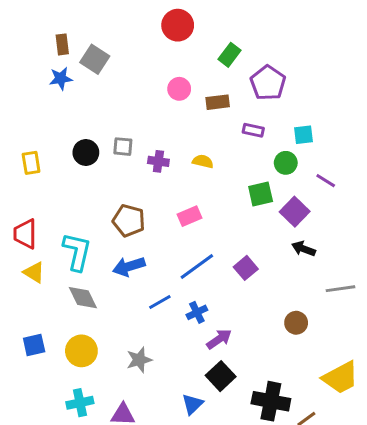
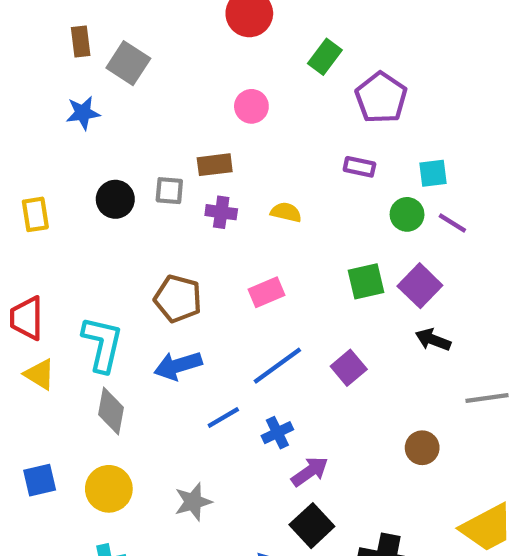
blue star: (61, 78) -> (83, 113), moved
brown rectangle: (218, 102) -> (215, 165), moved
purple line: (326, 181) -> (452, 223), moved
green square: (261, 194) -> (366, 281), moved
gray diamond: (83, 298) -> (111, 411), turned 36

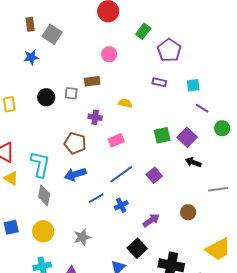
purple cross: (221, 212) -> (95, 117), moved
green circle: (407, 214) -> (222, 128), moved
purple arrow: (310, 472) -> (151, 220), moved

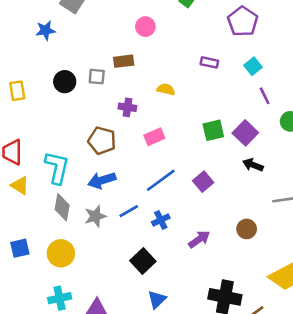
purple pentagon: (169, 50) -> (243, 21), moved
cyan square: (193, 85) -> (253, 66), turned -32
purple line: (202, 108) -> (265, 96), turned 32
gray star: (82, 237) -> (95, 216), moved
black square: (137, 248) -> (143, 261), moved

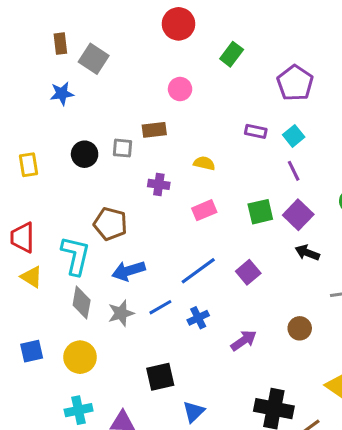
cyan square: (253, 66) -> (294, 136), moved
purple line: (265, 96) -> (294, 171), moved
pink rectangle: (154, 137) -> (204, 210), moved
brown pentagon: (102, 141) -> (110, 224), moved
black square: (143, 261) -> (160, 377), moved, turned 30

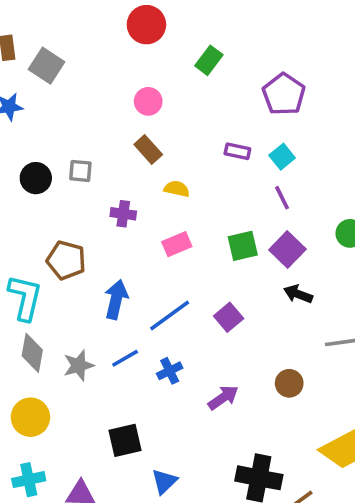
brown rectangle: (154, 130) -> (148, 150), moved, turned 55
blue arrow: (129, 271) -> (116, 299), moved, turned 120

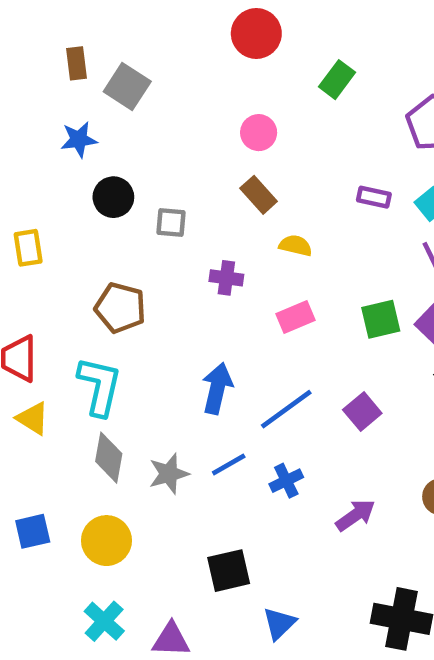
black circle: (36, 178) -> (113, 197), moved
brown pentagon: (66, 260) -> (120, 308), moved
cyan cross: (29, 480) -> (104, 621), turned -36

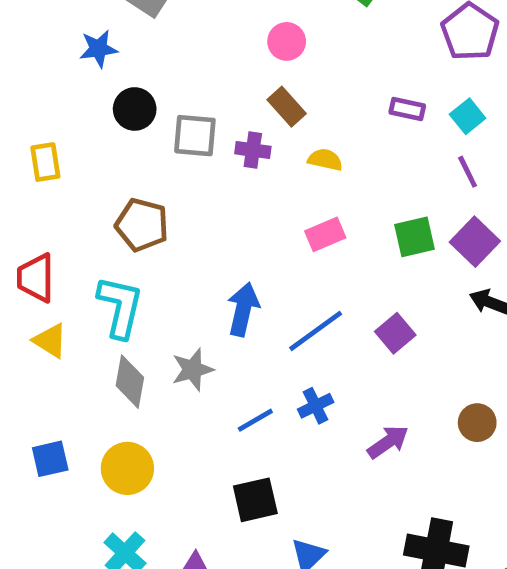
gray square: (171, 222) -> (195, 136), size x1.4
purple cross: (226, 278) -> (253, 150), moved
blue line: (229, 464) -> (255, 420), moved
gray star: (169, 474) -> (193, 370), moved

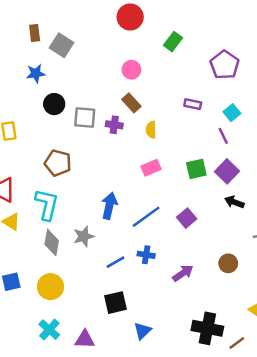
cyan square: (468, 116) -> (232, 113), moved
yellow semicircle: (325, 160) -> (151, 130), turned -105
blue cross: (316, 406) -> (146, 255), turned 35

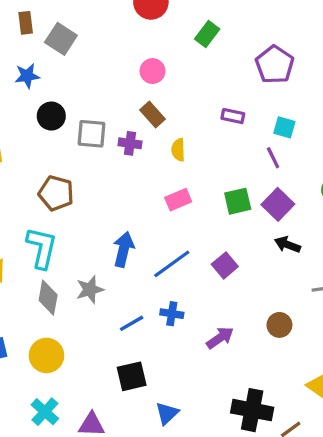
cyan square: (232, 113) -> (284, 127), turned -35

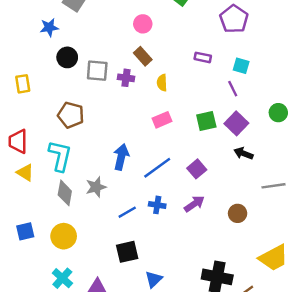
purple arrow: (220, 338) -> (194, 204), moved

